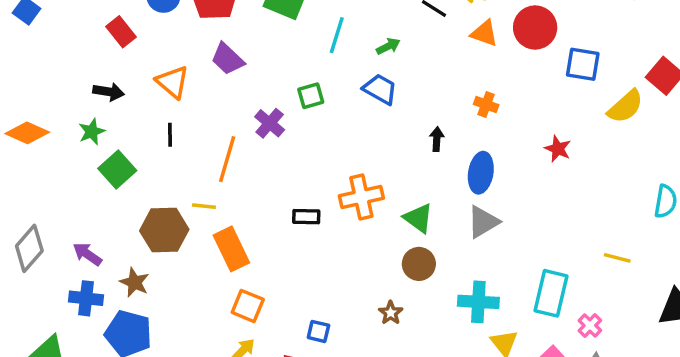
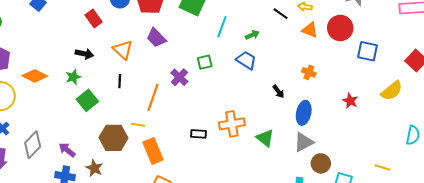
yellow semicircle: (625, 106) -> (392, 91), moved
black arrow: (437, 139) -> (278, 92), turned 136
brown circle: (419, 264) -> (321, 163), moved

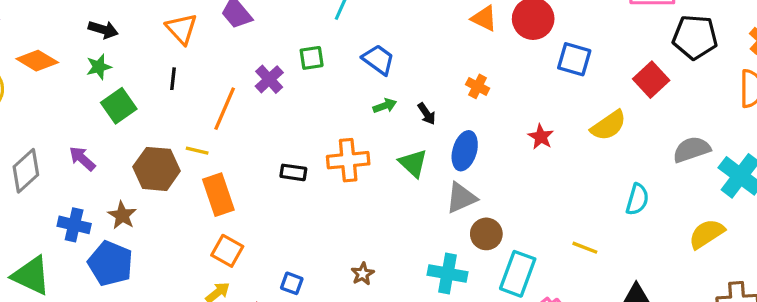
green arrow: (252, 35) -> (385, 106), moved
black arrow: (84, 54) -> (103, 30), moved
green triangle: (265, 138) -> (413, 163), moved
purple arrow: (67, 150) -> (82, 159), moved

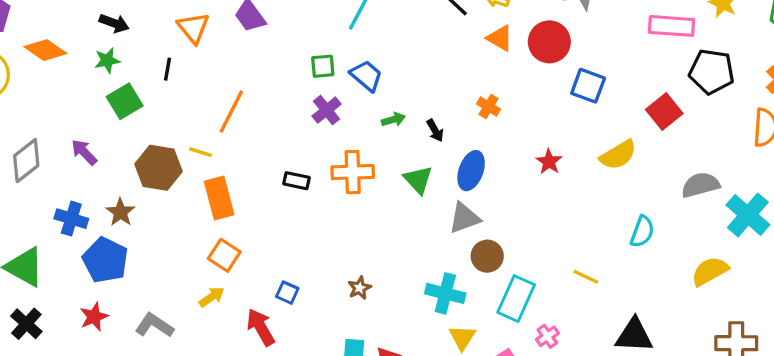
blue trapezoid: (378, 60) -> (366, 76), moved
black line: (173, 79) -> (168, 69), moved
purple cross: (269, 79) -> (327, 110), moved

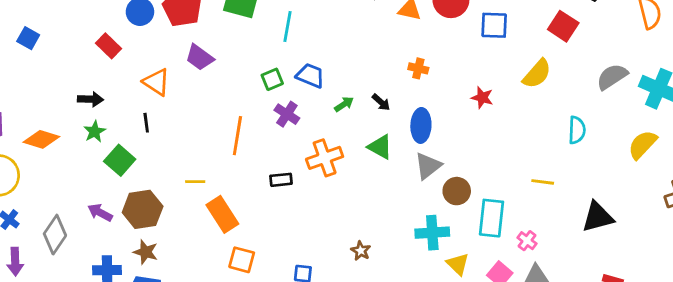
orange line: (231, 112) -> (237, 136), moved
brown hexagon: (158, 168) -> (143, 209), moved

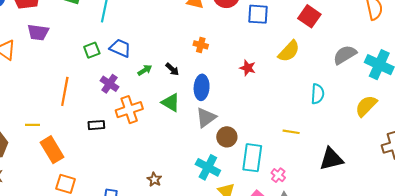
purple trapezoid: (200, 57) -> (38, 32), turned -30
purple cross: (287, 114) -> (109, 84), moved
cyan cross: (432, 233) -> (208, 167), turned 30

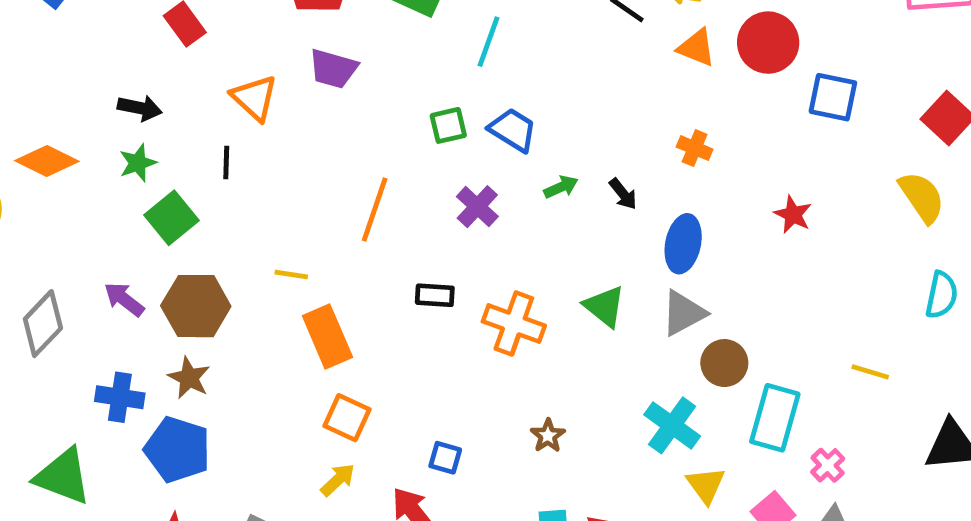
yellow semicircle: (289, 51) -> (922, 197), moved, turned -85
green triangle: (171, 102) -> (605, 306), moved
orange cross: (129, 110) -> (514, 323), moved, turned 30

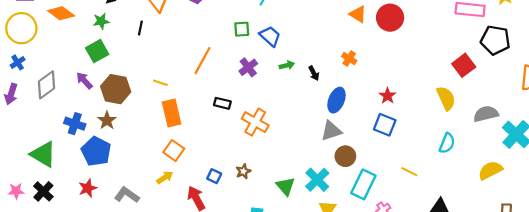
blue square: (833, 97) -> (385, 125), moved
green square: (171, 218) -> (97, 51), moved
green triangle: (605, 306) -> (286, 186), moved
brown star: (548, 436) -> (243, 171), moved

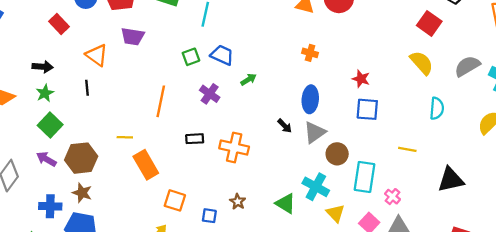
black arrow: (314, 73) -> (285, 126), moved
orange square: (174, 151) -> (175, 200), moved

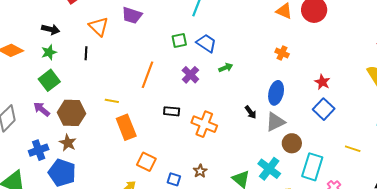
blue square: (367, 109) -> (324, 109), turned 30
blue cross: (50, 206) -> (39, 150), turned -30

